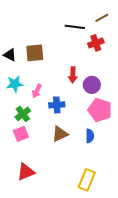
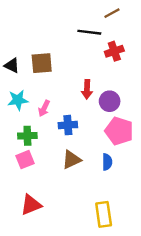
brown line: (102, 18) -> (112, 13), moved
green cross: (23, 114) -> (27, 136), turned 35
yellow rectangle: (87, 180) -> (104, 214), turned -30

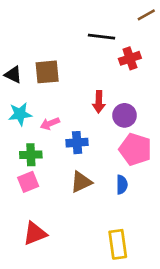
brown line: (112, 13) -> (146, 15), moved
pink arrow: (44, 108) -> (50, 124), turned 42

